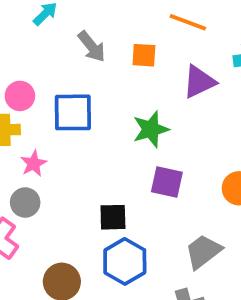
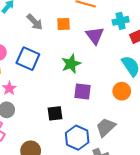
purple triangle: (199, 82) -> (95, 36), turned -36
blue square: (73, 112) -> (28, 59), turned 30
blue hexagon: (125, 261) -> (77, 138), moved

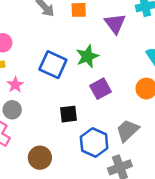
blue square: (28, 59) -> (53, 65), moved
purple square: (82, 91) -> (101, 89), turned -36

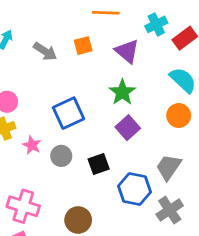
green star: (87, 56) -> (122, 92), moved
blue square: (53, 65) -> (69, 113), turned -36
gray circle: (12, 110) -> (61, 156), moved

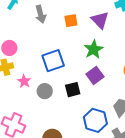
orange square: (83, 46) -> (71, 21), moved
gray arrow: (45, 51) -> (41, 14), turned 36
black square: (99, 164) -> (73, 90), moved

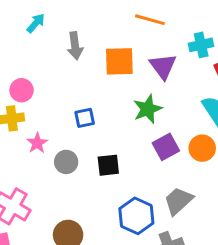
orange square: (71, 21) -> (119, 61), size x1.5
blue square: (53, 61) -> (85, 118), size x0.6
purple square: (95, 75) -> (166, 147), moved

